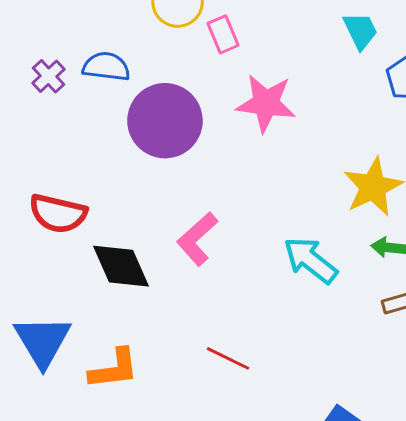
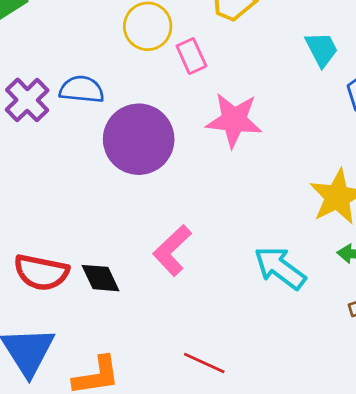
purple cross: (48, 76) -> (27, 100), size x1.4
red semicircle: (58, 214) -> (41, 272), moved
black diamond: (121, 266) -> (101, 278), size x0.7

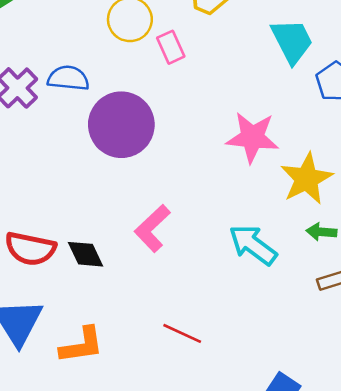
cyan trapezoid: (322, 49) -> (292, 41), size x1.4
pink star: (234, 120) -> (252, 137), moved

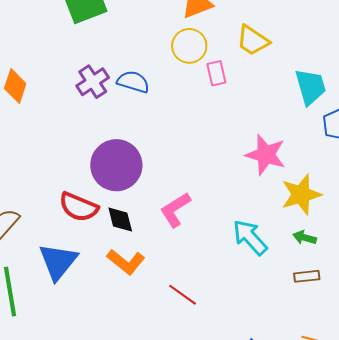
purple circle: (121, 125) -> (116, 165), moved
orange L-shape: (82, 345) -> (126, 262), moved, turned 36

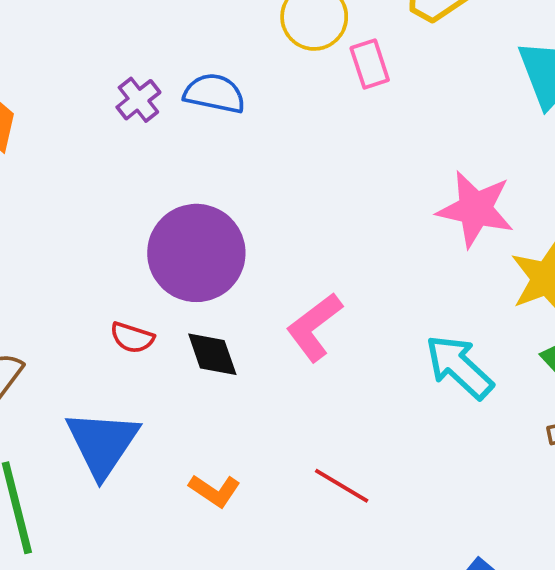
purple cross: (93, 82) -> (138, 100), size x0.7
red semicircle: (79, 207) -> (132, 338), size x0.6
orange L-shape: (126, 262) -> (215, 491), moved, size x0.7

